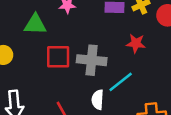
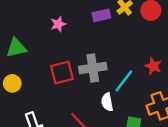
green triangle: (35, 24) -> (16, 48), moved
red star: (136, 43) -> (153, 66), moved, turned 30

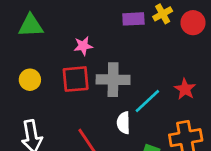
pink star: (58, 24) -> (83, 46), moved
green triangle: (16, 48) -> (31, 26), moved
yellow circle: (12, 83) -> (30, 80), moved

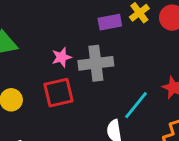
gray cross: (113, 80) -> (96, 63), moved

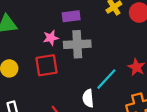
purple rectangle: (110, 22) -> (71, 16), moved

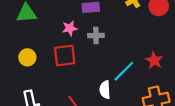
gray cross: (77, 44) -> (96, 36), size x0.6

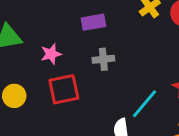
pink star: (70, 28) -> (51, 54), moved

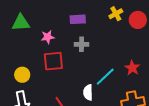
yellow circle: (14, 96) -> (22, 75), moved

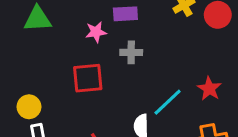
pink star: (48, 37) -> (96, 32), moved
yellow circle: (22, 75) -> (29, 107), moved

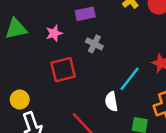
pink star: (96, 32) -> (54, 33), moved
gray cross: (131, 52) -> (94, 44), turned 35

